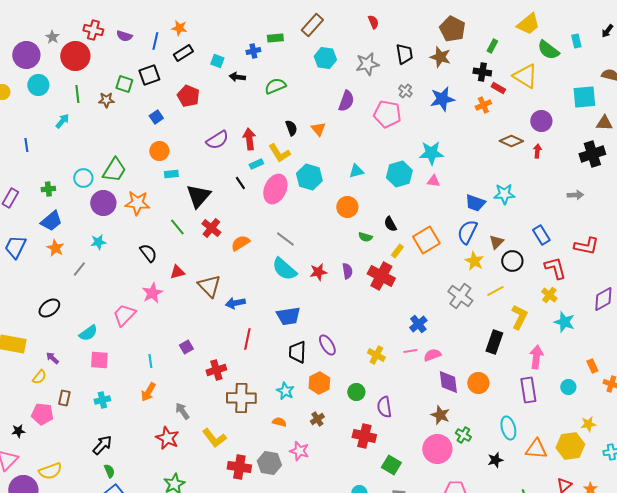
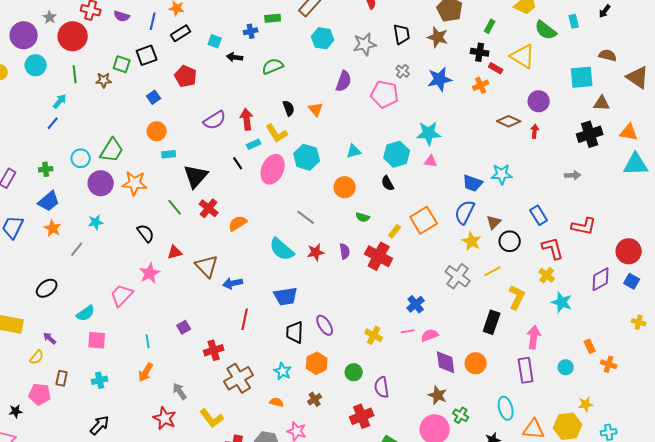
blue line: (26, 145) -> (53, 123), moved, turned 48
black semicircle: (390, 224) -> (388, 183), moved
gray line: (285, 239) -> (306, 217), moved
brown cross: (241, 398) -> (239, 378), turned -32
red cross: (364, 436) -> (362, 416), turned -35

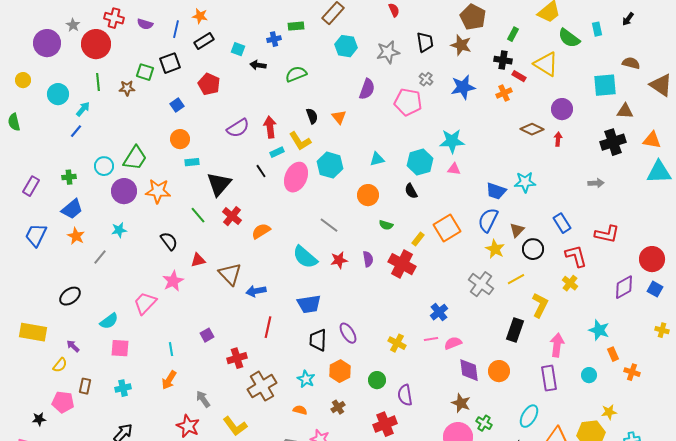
cyan circle: (36, 65) -> (58, 94), moved
cyan star: (562, 302) -> (599, 330), moved
cyan ellipse: (506, 408) -> (529, 416), turned 45

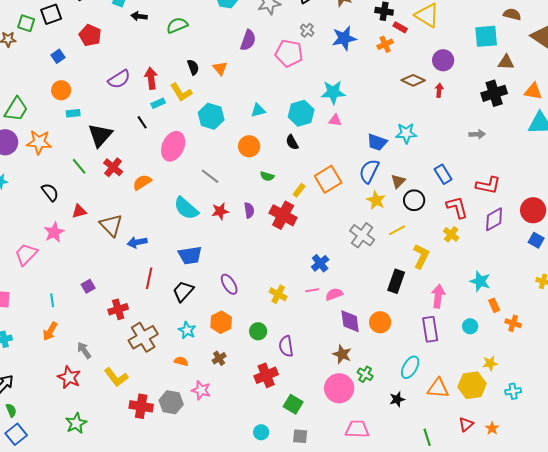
pink ellipse: (296, 177) -> (173, 146), moved
purple diamond: (624, 287) -> (494, 219), moved
black trapezoid: (318, 340) -> (183, 291), moved, turned 40

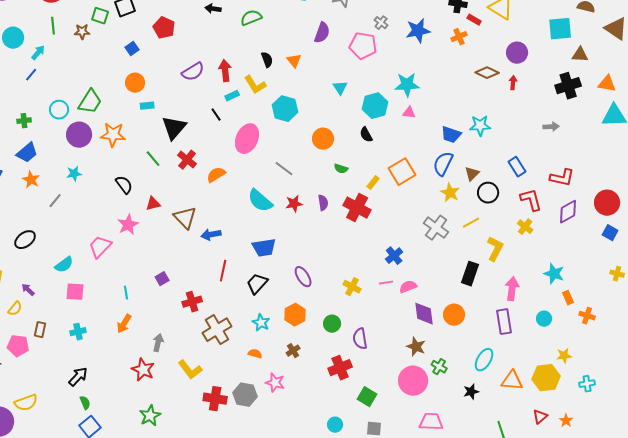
cyan triangle: (258, 110) -> (340, 88), moved, turned -49
gray arrow: (84, 350) -> (158, 343), turned 48

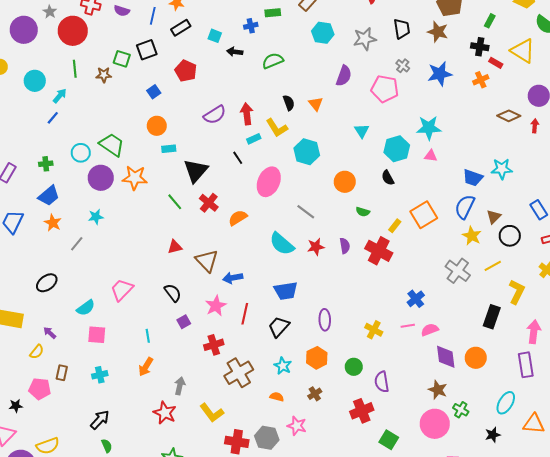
green trapezoid: (90, 102) -> (112, 145), turned -88
black semicircle: (124, 185) -> (173, 293), moved
pink star: (128, 225) -> (216, 306), moved
purple ellipse: (303, 277) -> (325, 320), turned 30

